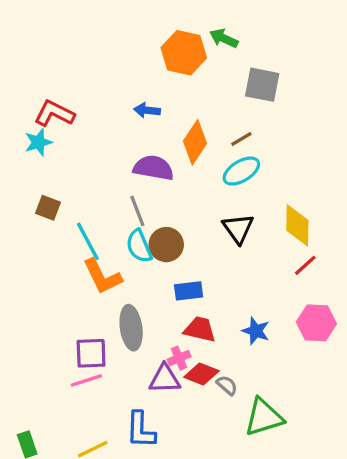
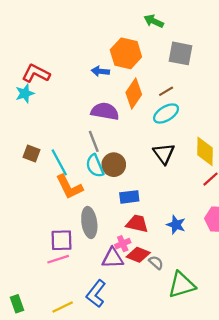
orange hexagon: (184, 53) -> (126, 53), moved
brown square: (48, 208) -> (31, 154), moved
blue L-shape: (141, 430) -> (96, 294), turned 36

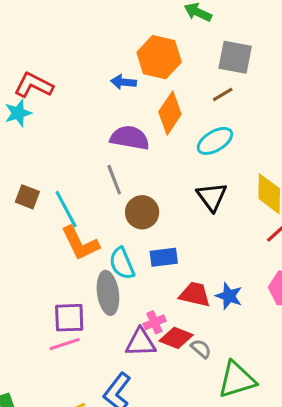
brown line: (166, 91) -> (223, 94), moved
cyan semicircle: (95, 166) -> (122, 263), moved
red trapezoid: (137, 224) -> (195, 294), moved

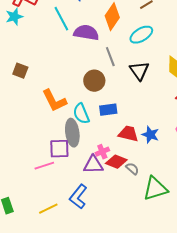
gray line: (114, 180) -> (110, 57), moved
cyan line: (66, 209) -> (61, 19), moved
purple square: (69, 318) -> (59, 149), moved

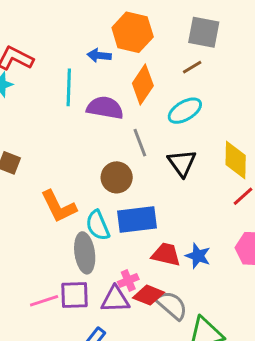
cyan line: (61, 19) -> (69, 87), turned 30
blue rectangle: (108, 110) -> (137, 220), size x1.5
purple square: (59, 149) -> (75, 295), moved
gray semicircle: (132, 169) -> (172, 305), size x1.6

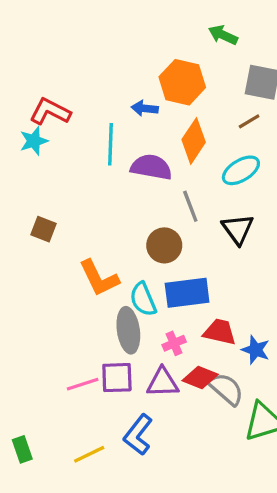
blue star: (198, 256) -> (256, 350), moved
pink cross: (128, 281) -> (174, 343), moved

